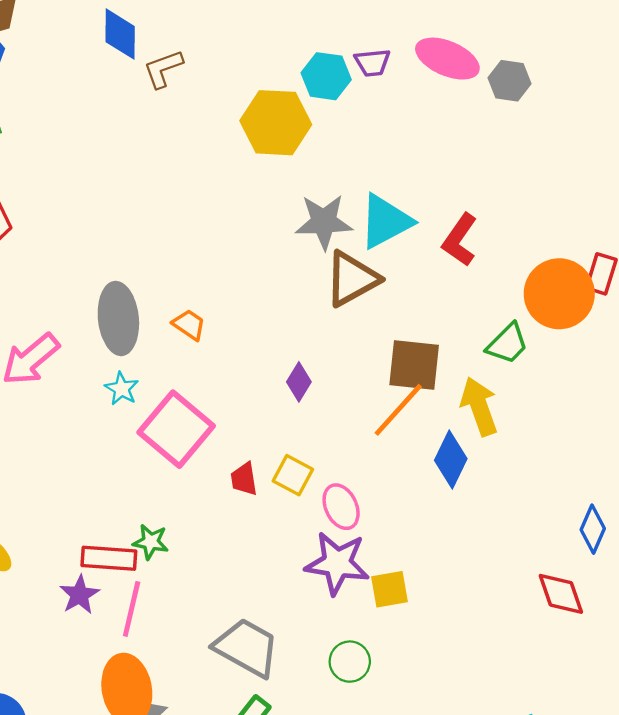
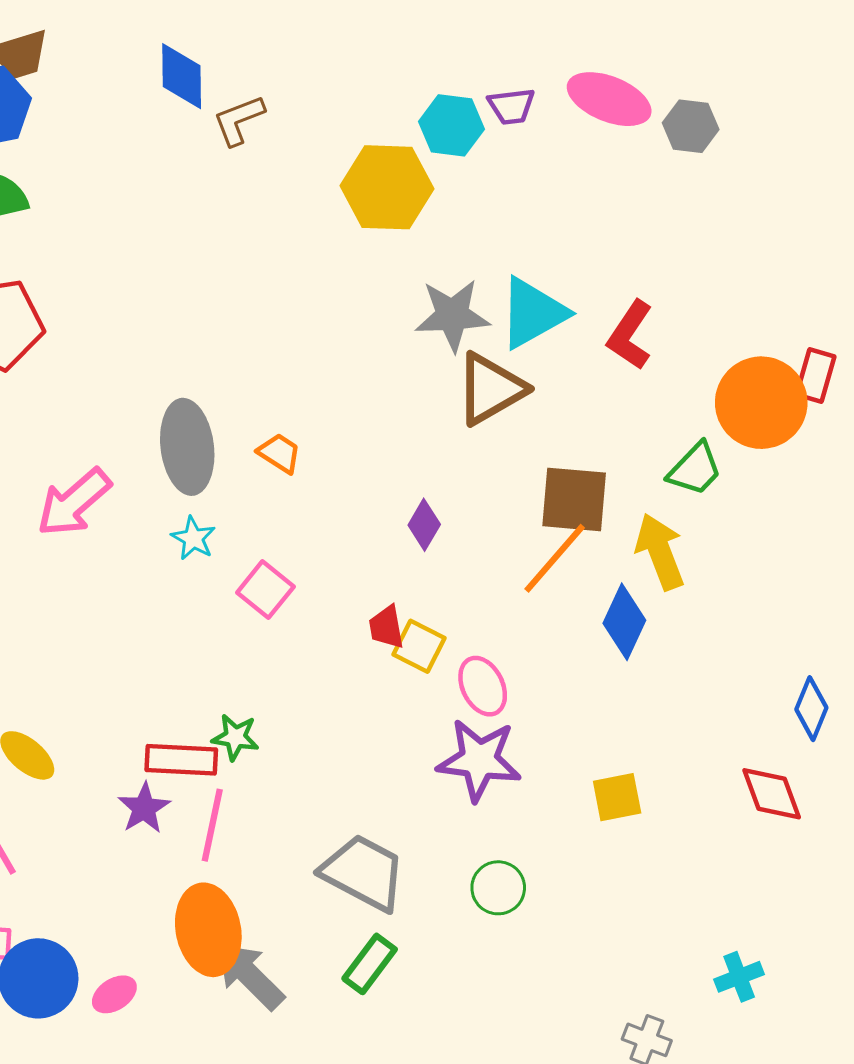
pink square: (176, 429) -> (265, 590), size x0.6
red trapezoid: (244, 479) -> (386, 627), moved
yellow square: (389, 589) -> (617, 797), moved

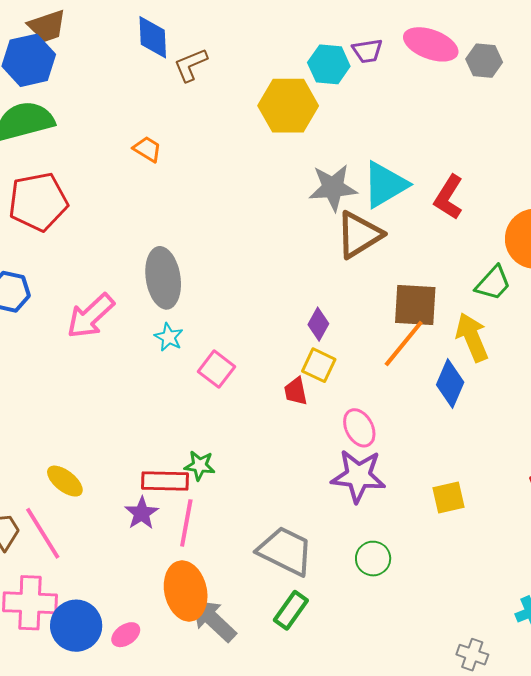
orange trapezoid: (279, 453) -> (147, 149), moved
yellow square: (419, 646) -> (319, 365), moved

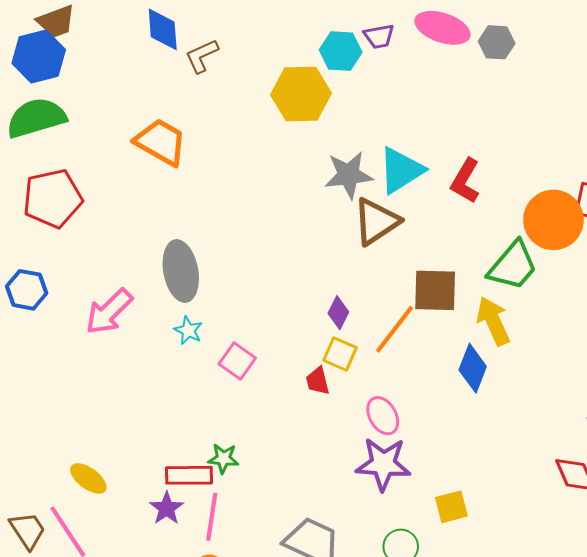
orange trapezoid: (147, 149) -> (161, 142), size x1.8
green trapezoid: (493, 283) -> (513, 266), size x1.4
orange line: (404, 344) -> (395, 329), moved
yellow square: (449, 497) -> (451, 507), moved

